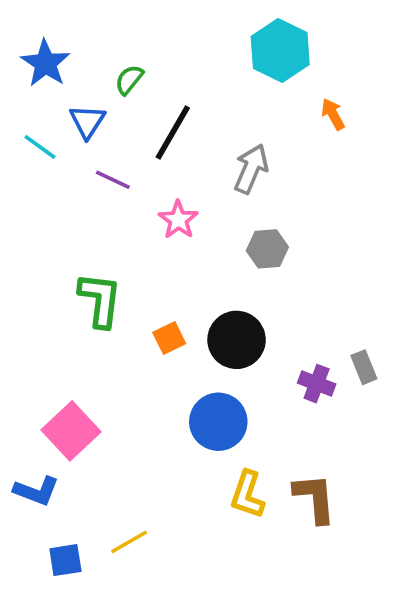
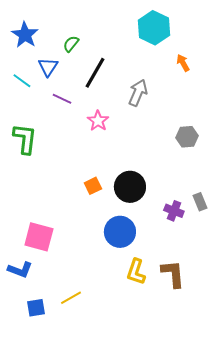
gray hexagon: (267, 249) -> (187, 137), moved
green L-shape: (100, 300) -> (25, 139), moved
pink square: (71, 431) -> (39, 237), turned -32

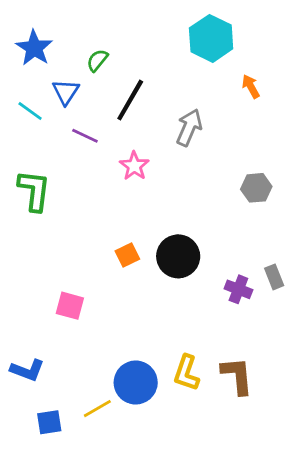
blue circle: (120, 232) -> (136, 383), moved
pink square: (39, 237) -> (70, 306), moved, size x0.7

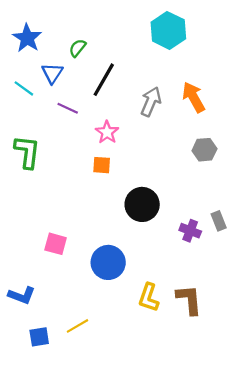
orange arrow: (251, 86) -> (194, 97), moved, size x1.6
orange square: (127, 255) -> (102, 165), moved, turned 30
blue circle: (136, 383) -> (108, 262), moved

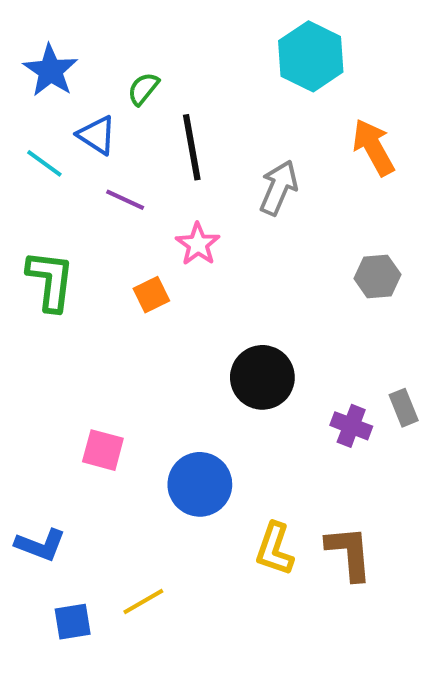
blue triangle: (52, 73) -> (97, 135), turned -30
black line: (104, 80) -> (192, 147), turned -40
orange arrow: (194, 97) -> (373, 147), moved
orange square: (102, 165) -> (151, 295), moved, turned -30

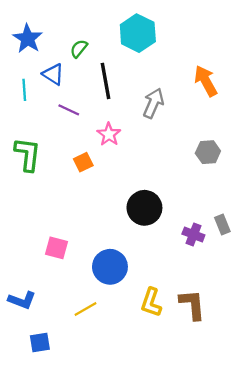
cyan hexagon: (311, 56) -> (138, 33), moved
cyan line: (44, 163) -> (24, 90), turned 50
yellow line: (143, 601) -> (85, 309), moved

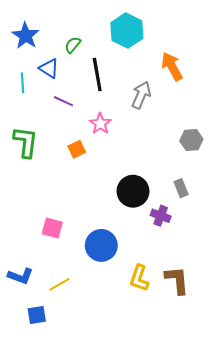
orange arrow: (206, 81) -> (172, 66), moved
gray rectangle: (222, 224) -> (181, 188), moved
purple cross: (193, 235) -> (161, 216), moved
yellow line: (85, 309) -> (59, 284), moved

